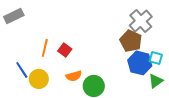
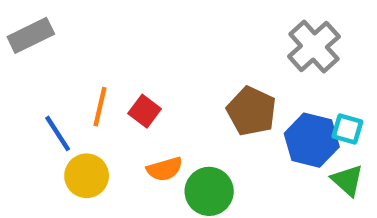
brown pentagon: (131, 41) -> (252, 111), moved
blue line: (22, 70) -> (58, 133), moved
green triangle: (156, 81) -> (347, 180), turned -42

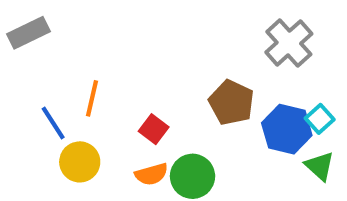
red square: (145, 111) -> (154, 129), moved
cyan square: (347, 129) -> (320, 119), turned 32
orange semicircle: (165, 169) -> (152, 174), moved

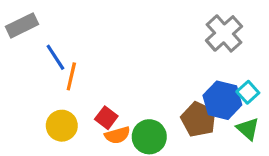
brown pentagon: (231, 102) -> (199, 119), moved
blue line: (53, 123) -> (55, 57), moved
red square: (154, 129) -> (106, 118), moved

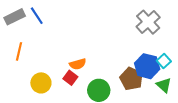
blue line: (55, 57) -> (37, 16), moved
orange line: (71, 76) -> (19, 51), moved
orange semicircle: (117, 135) -> (78, 64), moved

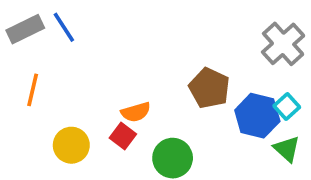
gray cross: (148, 22) -> (283, 44), moved
brown pentagon: (131, 79) -> (209, 88), moved

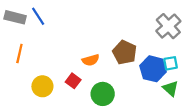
gray rectangle: (25, 29) -> (15, 17), turned 40
cyan square: (287, 107) -> (171, 63), turned 32
orange semicircle: (136, 112) -> (91, 60), moved

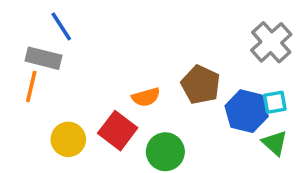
gray rectangle: (15, 17) -> (44, 58), moved
red square: (73, 81) -> (118, 131), size x1.5

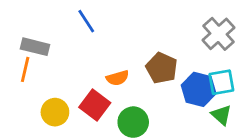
blue line: (61, 26) -> (86, 21), moved
cyan square: (275, 102) -> (221, 82), size x1.4

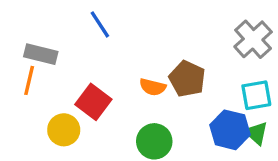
orange semicircle: (118, 78) -> (153, 87), moved, turned 30
blue hexagon: (199, 89) -> (230, 130), moved
red square: (95, 105) -> (93, 102), moved

